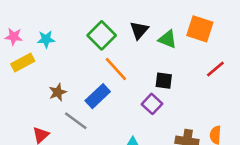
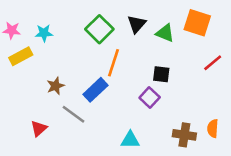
orange line: (116, 69) -> (114, 63), turned 60

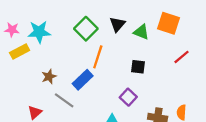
cyan star: (44, 33) -> (39, 32), size x1.5
purple square: (150, 97) -> (128, 97), moved

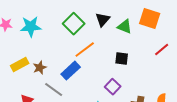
yellow rectangle: (20, 52) -> (20, 65), moved
orange line: (98, 57) -> (85, 50), turned 35

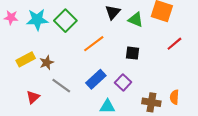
green square: (74, 24) -> (65, 21), moved
blue rectangle: (71, 71) -> (96, 79), moved

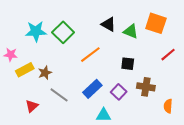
black triangle: (113, 12) -> (109, 24), turned -42
pink star: (11, 17) -> (11, 55), moved
brown cross: (151, 102) -> (146, 87), moved

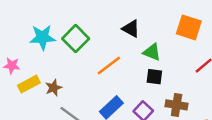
green triangle: (131, 31) -> (152, 52), moved

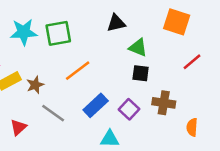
black triangle: (131, 29) -> (116, 23), turned -42
green square: (76, 39) -> (58, 33), turned 35
orange line: (109, 66) -> (78, 71), moved

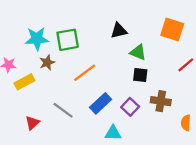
brown star: (35, 85) -> (47, 63), moved

